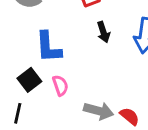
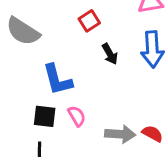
black square: (29, 80) -> (45, 116), turned -35

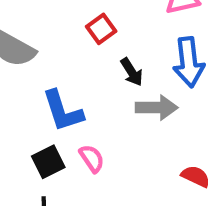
black square: (45, 116) -> (48, 162), turned -30
gray arrow: (120, 134) -> (157, 108), moved

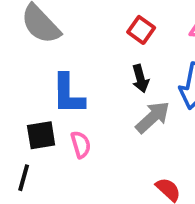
red square: (101, 29) -> (141, 30), moved, turned -36
gray arrow: (157, 108) -> (153, 117), turned -60

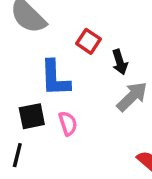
red square: (141, 30) -> (89, 41), moved

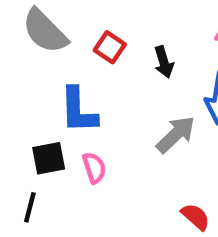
red square: (89, 41) -> (110, 47), moved
black arrow: (120, 62) -> (164, 62), moved

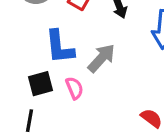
gray arrow: (176, 134) -> (101, 58), moved

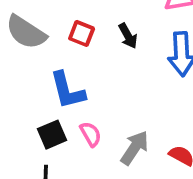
gray arrow: (101, 58) -> (135, 148), moved

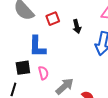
red square: (82, 34) -> (53, 19), turned 32

